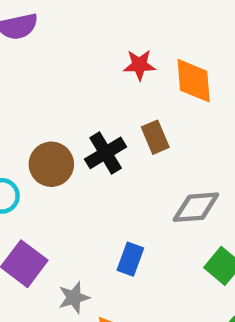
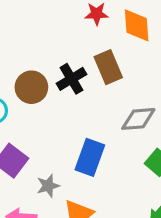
brown rectangle: (155, 137) -> (108, 67), size x1.4
blue rectangle: (130, 259) -> (90, 157), size x1.5

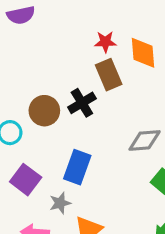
brown rectangle: (108, 67) -> (109, 75), moved
blue rectangle: (90, 157) -> (77, 167), moved

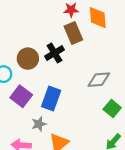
purple square: (26, 180) -> (21, 96), moved

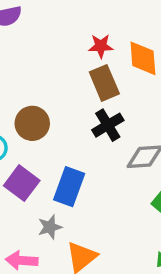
black cross: (54, 53) -> (108, 125), moved

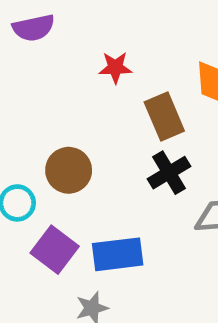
red star: (101, 46) -> (115, 68), moved
blue rectangle: (69, 187) -> (118, 254), turned 63

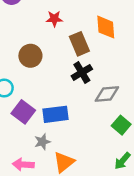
brown circle: (69, 170) -> (30, 56), moved

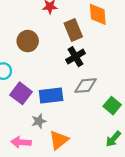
gray diamond: (107, 94) -> (86, 86), moved

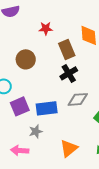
purple square: (21, 93) -> (20, 106), turned 30
orange triangle: (59, 140) -> (69, 148), moved

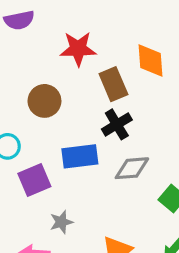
red star: (46, 28) -> (78, 49), size x1.5
blue rectangle: (47, 108) -> (80, 156), moved

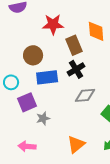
blue rectangle: (80, 156) -> (47, 77), moved
gray star: (61, 222) -> (43, 118), moved

